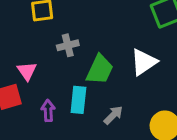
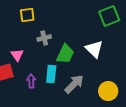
white triangle: (144, 62) -> (94, 49), turned -42
gray arrow: (113, 115) -> (74, 84), size x1.5

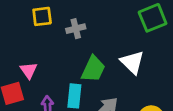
gray cross: (44, 38) -> (76, 29), moved

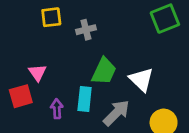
white triangle: (132, 62) -> (141, 80), moved

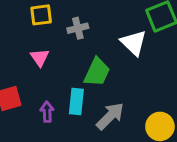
pink triangle: (37, 73) -> (40, 58), moved
white triangle: (141, 80) -> (134, 43), moved

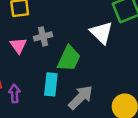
gray cross: (78, 28) -> (43, 36), moved
purple arrow: (47, 112) -> (14, 94), moved

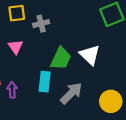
white triangle: (101, 33) -> (90, 55), moved
gray cross: (43, 36) -> (41, 24), moved

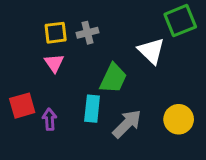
yellow square: (17, 13) -> (56, 33), moved
white triangle: (90, 55) -> (151, 51), moved
yellow circle: (111, 101) -> (179, 119), moved

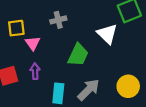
yellow square: (56, 33) -> (16, 28), moved
cyan rectangle: (92, 109) -> (58, 93), moved
purple arrow: (50, 119) -> (35, 71), moved

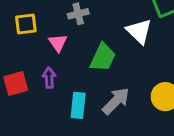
pink triangle: (33, 43) -> (58, 43), moved

